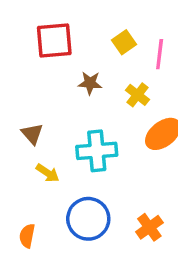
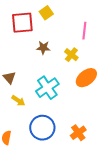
yellow square: (124, 42) -> (46, 13), moved
cyan cross: (97, 151) -> (47, 88), turned -30

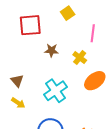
yellow square: (46, 13) -> (68, 13), moved
yellow arrow: (18, 101) -> (18, 103), moved

